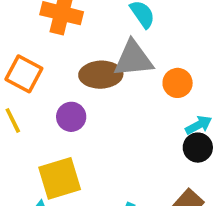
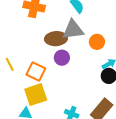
orange square: (24, 74) -> (36, 72), moved
purple circle: (71, 117) -> (62, 58), moved

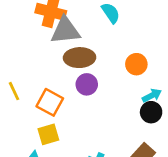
gray triangle: (73, 30) -> (65, 31), moved
yellow square: (36, 95) -> (48, 134), size x0.7

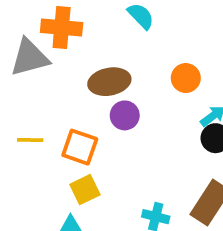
gray triangle: (65, 31) -> (30, 58), moved
yellow line: (14, 91) -> (30, 140), turned -54

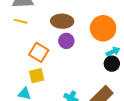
orange circle: (186, 78) -> (103, 28), size x1.6
yellow line: (30, 140) -> (21, 21), moved

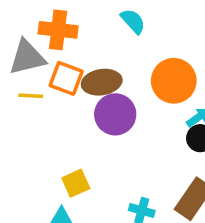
purple circle: (66, 41) -> (115, 114), size x1.5
orange square: (39, 52) -> (66, 78), moved

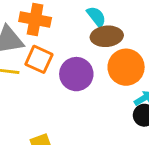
brown ellipse: (102, 82) -> (107, 36), moved
purple circle: (115, 114) -> (76, 74), moved

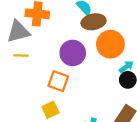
orange square: (39, 59) -> (58, 81), moved

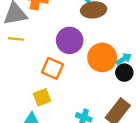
orange circle: (110, 44) -> (102, 57), moved

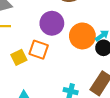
yellow square: (42, 97) -> (19, 57), moved

